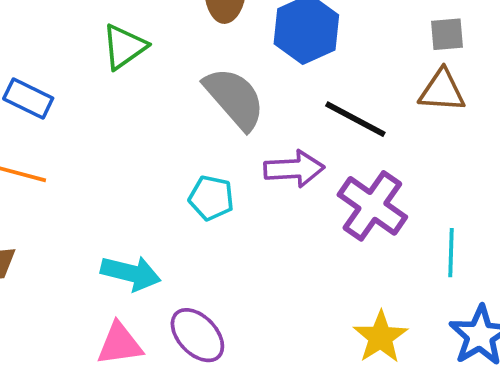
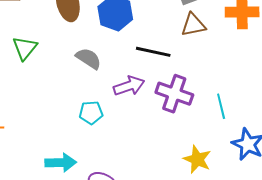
gray semicircle: (234, 98) -> (89, 59), size x0.7

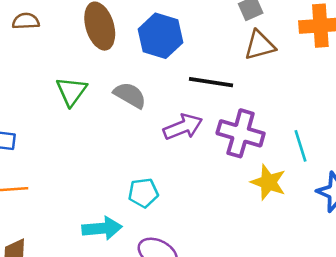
green triangle: (25, 48) -> (71, 91), moved
cyan pentagon: (91, 113) -> (143, 193), moved
yellow star: (197, 159) -> (268, 182), moved

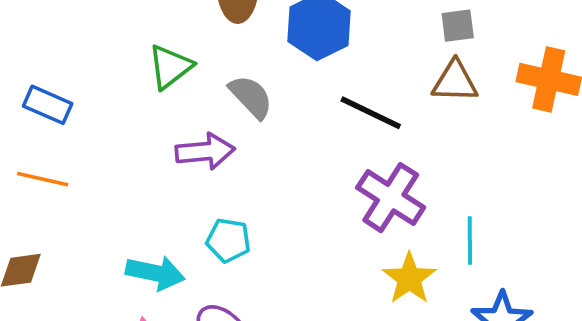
purple arrow: (183, 127) -> (205, 151), moved

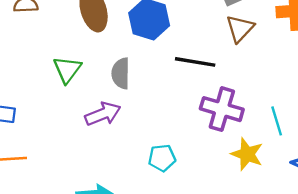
brown triangle: (455, 81) -> (240, 29), turned -32
gray semicircle: (251, 97) -> (121, 73), turned -120
cyan pentagon: (228, 240) -> (162, 158), moved

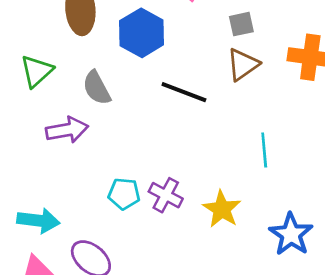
gray semicircle: (121, 73) -> (97, 88), turned -40
purple cross: (222, 109) -> (166, 195), moved, size x0.7
cyan line: (277, 121) -> (264, 150), moved

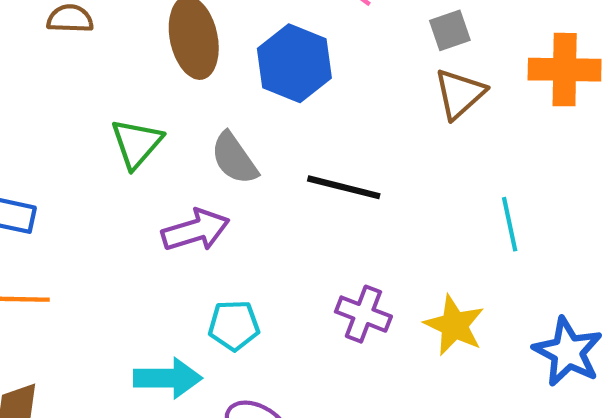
black line: (184, 92) -> (344, 187), moved
cyan pentagon: (124, 194) -> (234, 325), moved

